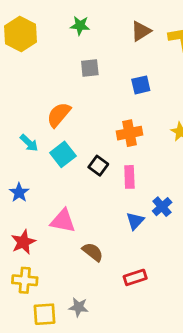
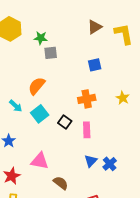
green star: (80, 26) -> (41, 38), moved
gray square: (90, 68) -> (51, 53), moved
blue cross: (162, 207) -> (110, 164), moved

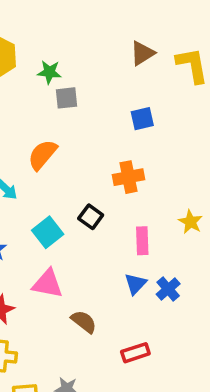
yellow star: (123, 98) -> (190, 222), moved
cyan square: (40, 114) -> (48, 232), moved
pink rectangle: (87, 130) -> (142, 241), moved

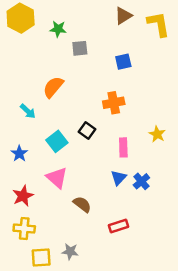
gray square: (67, 98) -> (80, 48), moved
pink triangle: (48, 284) -> (57, 178), turned 30

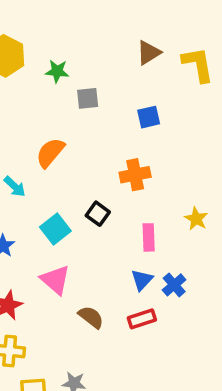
red rectangle: (119, 226) -> (142, 319), moved

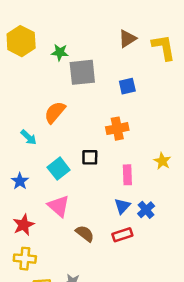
gray square: (88, 98) -> (82, 72), size x1.6
black square: (98, 214) -> (90, 157), turned -35

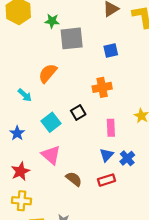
black square: (90, 157) -> (78, 113), turned -32

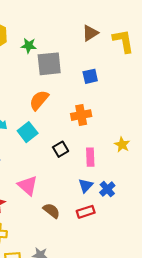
orange semicircle: (48, 73) -> (39, 100), moved
black square: (78, 113) -> (61, 149), moved
cyan square: (51, 122) -> (28, 132), moved

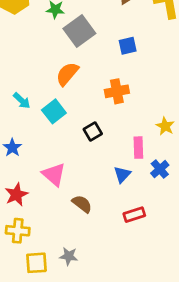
gray square: (49, 64) -> (79, 31), turned -30
pink rectangle: (90, 157) -> (138, 148), moved
blue cross: (107, 189) -> (160, 169), moved
red rectangle: (86, 212) -> (134, 215), moved

